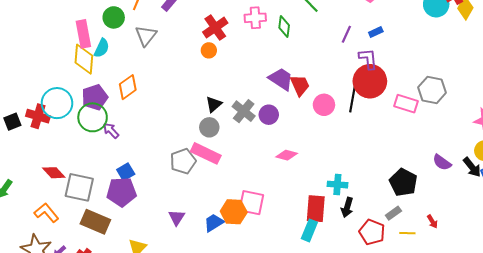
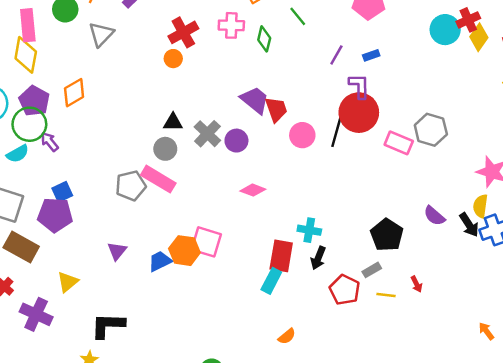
cyan semicircle: (102, 48) -> (18, 154), moved, turned 30
purple pentagon: (95, 97) -> (34, 101), turned -30
black triangle: (214, 104) -> (173, 122), turned 36

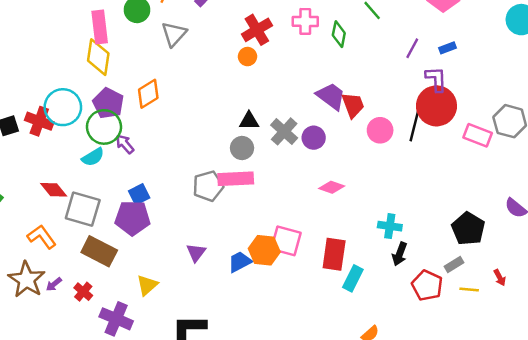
pink rectangle: (158, 179) -> (236, 179), turned -32
red rectangle: (281, 256) -> (334, 254), moved

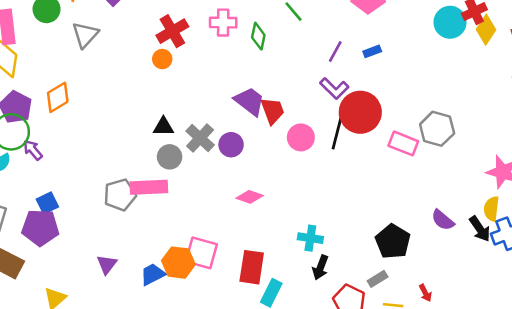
purple L-shape: (436, 79) -> (334, 88), moved, turned 136
gray circle: (242, 148) -> (170, 157), moved

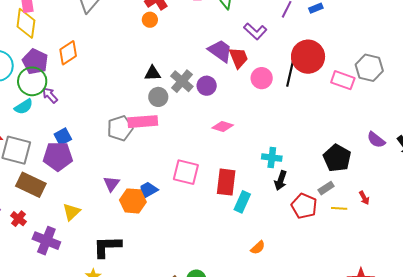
purple L-shape: (334, 88) -> (255, 31), moved
orange hexagon: (178, 263) -> (133, 201), moved

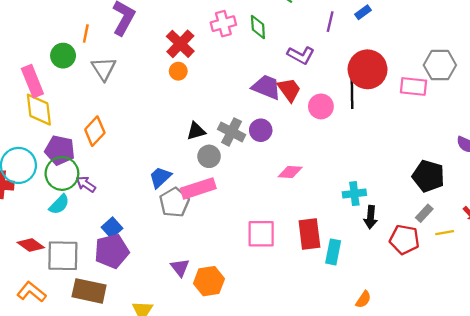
blue trapezoid: (148, 190) -> (160, 177), moved

